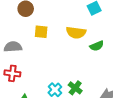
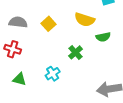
yellow square: (41, 32) -> (48, 24), moved, turned 32
green cross: (75, 88) -> (76, 52), moved

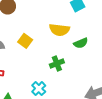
green cross: (76, 52) -> (57, 63), turned 32

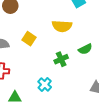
green semicircle: (81, 43) -> (85, 49), moved

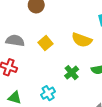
green cross: (61, 59) -> (72, 73), turned -32

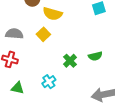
yellow semicircle: (82, 40) -> (53, 14), moved

